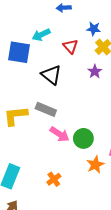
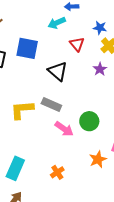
cyan arrow: (41, 35) -> (57, 23), moved
green circle: (83, 138) -> (89, 121), moved

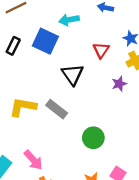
cyan arrow: (57, 23) -> (69, 20), moved
pink arrow: (64, 129) -> (33, 160), moved

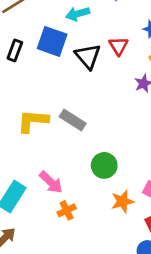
black triangle: (73, 74) -> (88, 56), moved
green circle: (93, 138) -> (104, 165), moved

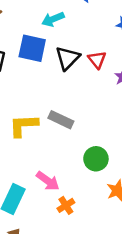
red triangle: (119, 46) -> (97, 60), moved
black triangle: (88, 56) -> (68, 58), turned 32

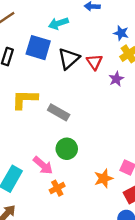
yellow L-shape: (24, 125) -> (25, 99), moved
green circle: (96, 159) -> (67, 149), moved

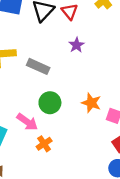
purple star: (116, 79) -> (76, 45), moved
orange star: (104, 178) -> (91, 103), moved, turned -30

